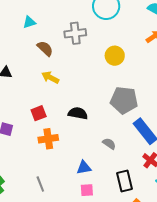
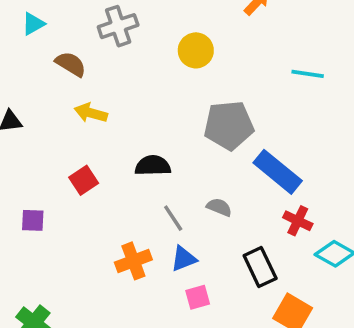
orange cross: (48, 139) -> (133, 261), moved
gray line: (40, 184) -> (173, 218), moved

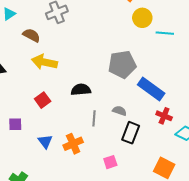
yellow circle: (196, 50) -> (142, 18), moved
yellow arrow: (91, 113) -> (44, 62), size x1.4
gray line: (173, 218) -> (94, 118), turned 42
blue triangle: (184, 259) -> (45, 141), moved, turned -42
black rectangle: (260, 267) -> (131, 133), moved, turned 50

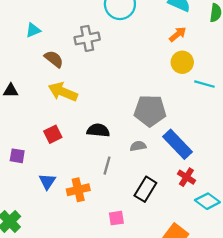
gray semicircle: (119, 111) -> (138, 146), moved, turned -40

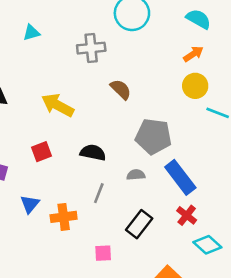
brown semicircle: (54, 59) -> (121, 89), moved

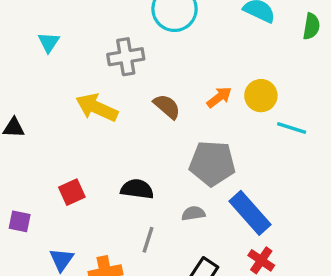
cyan triangle: (31, 33) -> (49, 42), turned -36
orange arrow: (193, 54) -> (219, 97), moved
yellow arrow: (58, 105) -> (97, 108), moved

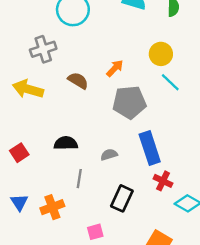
yellow circle: (261, 96) -> (161, 54), moved
cyan line: (292, 128) -> (170, 82), turned 35
gray pentagon: (212, 163) -> (129, 102), moved
blue rectangle: (250, 213) -> (150, 148), turned 32

